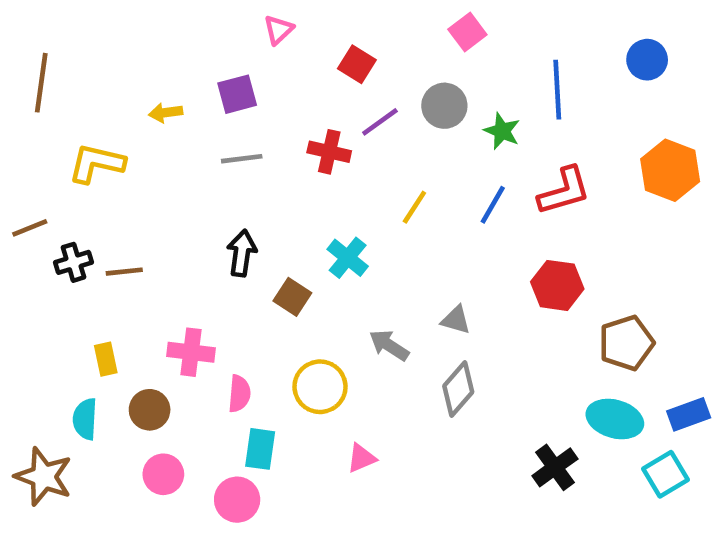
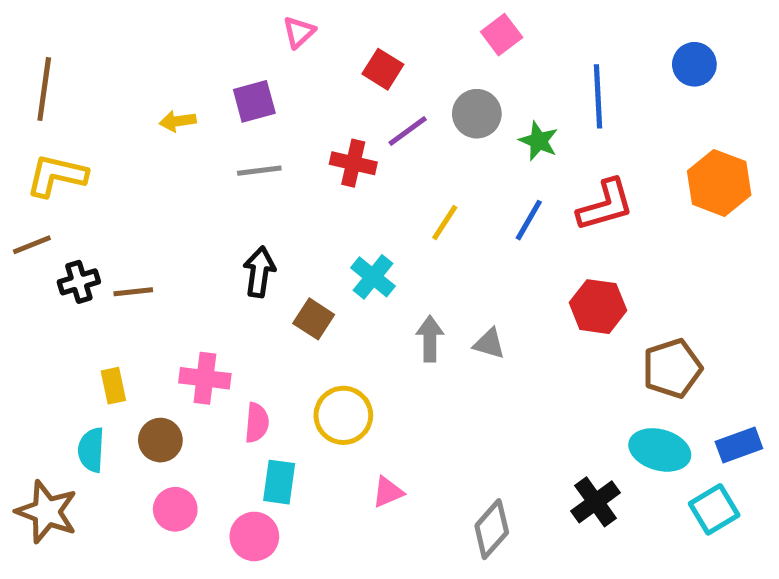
yellow L-shape: (97, 163) -> (57, 176), moved
gray arrow: (389, 345) -> (430, 339), moved, turned 57
gray diamond: (458, 389) -> (492, 529), moved

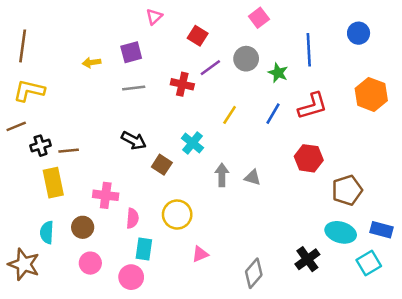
black arrow: (259, 272) -> (134, 140), turned 110
yellow rectangle: (113, 386) -> (53, 183), moved, size x1.6
blue rectangle: (739, 445) -> (382, 230), turned 35

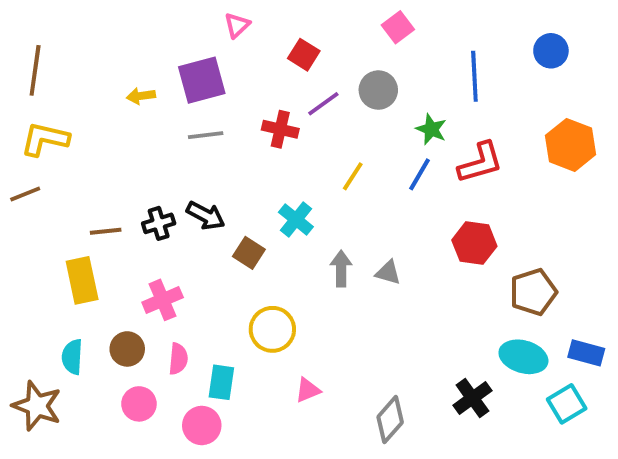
purple square: (131, 52) -> (202, 80), size x1.4
green star: (278, 73) -> (431, 129), moved
black cross: (40, 146) -> (159, 223), moved
pink cross: (106, 195) -> (163, 300), turned -30
pink semicircle: (132, 218) -> (178, 359), moved

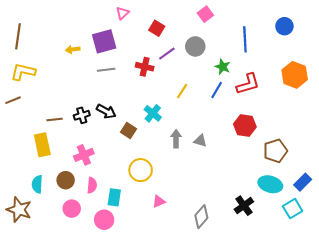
blue rectangle: (586, 353) -> (303, 182), turned -60

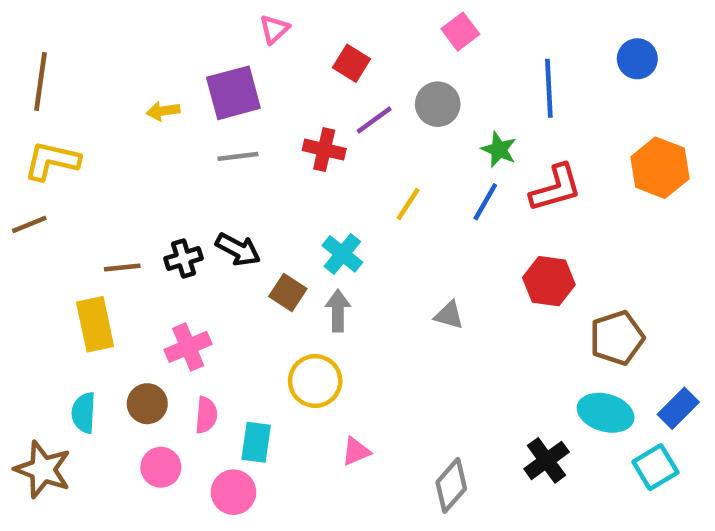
gray arrow: (176, 139) -> (338, 311), moved

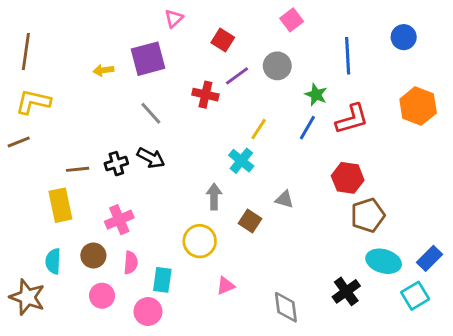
gray line: (238, 156) -> (151, 113), moved, turned 55
cyan cross: (342, 254) -> (241, 161), moved
brown square: (288, 293) -> (250, 221), moved
brown pentagon: (617, 338) -> (368, 215), moved
gray diamond: (451, 485) -> (286, 307), turned -48

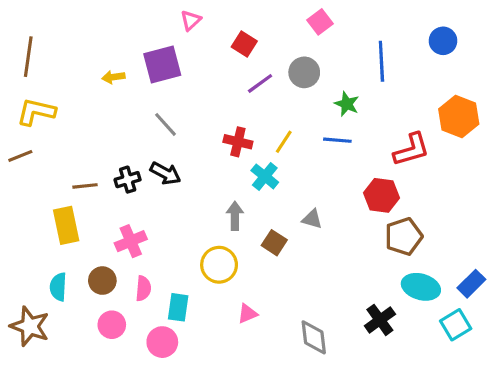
red cross: (205, 95) -> (238, 142), moved
red L-shape: (352, 119) -> (411, 150), moved
blue line: (307, 128) -> (337, 140), turned 65

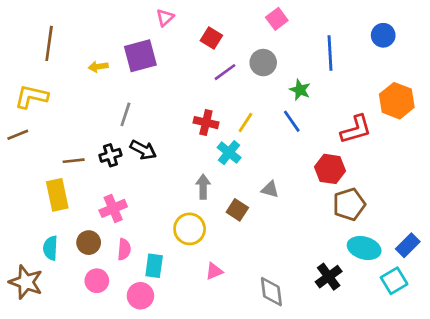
brown line: (28, 57) -> (49, 43), moved
gray line: (165, 124) -> (125, 114), moved, turned 60
blue line: (337, 140) -> (292, 121), turned 50

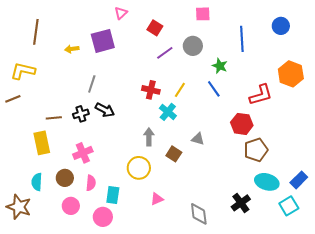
pink square: (277, 19) -> (203, 14), turned 35

